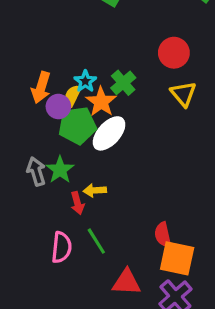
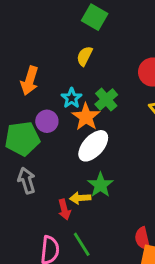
orange arrow: (41, 88) -> (30, 81), moved
yellow semicircle: (73, 95) -> (85, 56), moved
green pentagon: (77, 126) -> (22, 139), moved
green star: (60, 170) -> (100, 185), moved

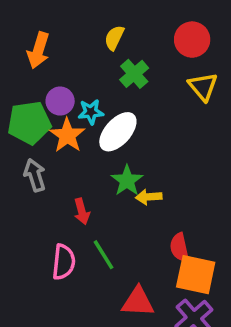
yellow semicircle: (85, 56) -> (114, 38), moved
cyan star: (72, 98) -> (91, 112), moved, turned 30
orange star: (86, 117) -> (67, 135), moved
yellow arrow: (80, 198) -> (149, 197), moved

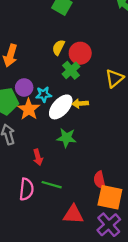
red circle: (192, 40) -> (80, 53), moved
yellow triangle: (203, 87) -> (114, 78), turned 30
green star: (127, 181) -> (66, 138), turned -30
yellow arrow: (149, 197) -> (80, 104), moved
green line: (103, 255) -> (52, 185), turned -42

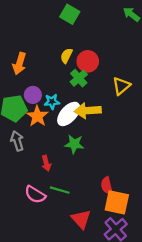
yellow arrow: (80, 104) -> (88, 111), size x1.6
pink semicircle: (26, 189) -> (35, 195), turned 115
red triangle: (73, 214) -> (81, 219), turned 45

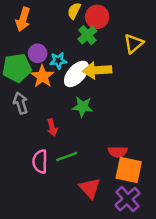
red semicircle: (107, 186) -> (118, 152), turned -78
green line: (60, 190) -> (67, 157), turned -36
pink semicircle: (35, 195) -> (40, 161), turned 60

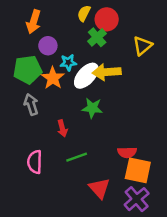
purple circle: (38, 53) -> (48, 46), moved
pink semicircle: (40, 161) -> (35, 162), moved

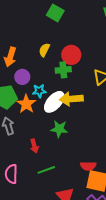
yellow semicircle: (84, 13) -> (44, 50), moved
green cross: (97, 37) -> (63, 70), turned 35

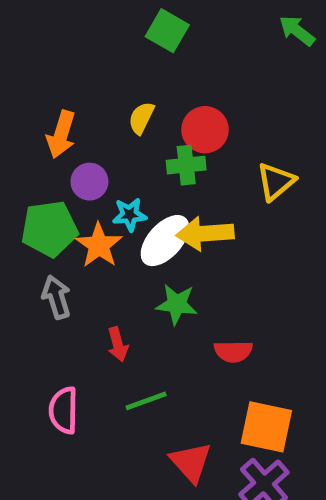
red semicircle: (88, 166) -> (233, 351), moved

